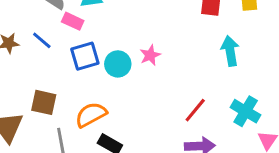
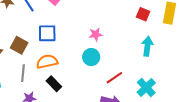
blue square: (85, 56) -> (47, 33), moved
cyan circle: (118, 64) -> (91, 57), moved

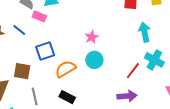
orange semicircle: (47, 62) -> (65, 69), moved
red line: (114, 78) -> (133, 71), moved
cyan cross: (146, 88) -> (154, 60), moved

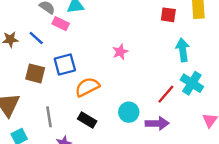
cyan circle: (94, 60) -> (129, 112), moved
brown square: (22, 71) -> (35, 73), moved

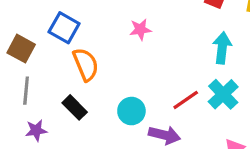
blue square: (65, 64) -> (64, 28), turned 30
brown square: (35, 73) -> (21, 49), moved
orange semicircle: (87, 87) -> (86, 64), turned 80

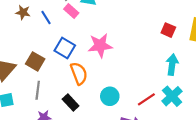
pink star: (140, 29) -> (100, 45), moved, size x1.6
cyan circle: (131, 111) -> (110, 96), moved

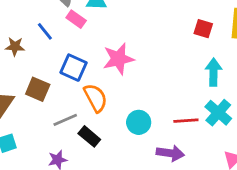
brown star: (23, 12) -> (15, 46), moved
gray line: (38, 90) -> (65, 120), moved, turned 66
red line: (146, 99) -> (186, 121), turned 36

